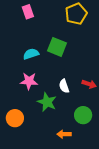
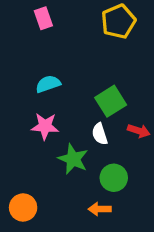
green square: (57, 47) -> (111, 101), moved, turned 36
green circle: (83, 115) -> (114, 178), moved
orange circle: (15, 118) -> (23, 207), moved

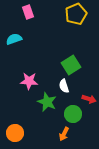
cyan semicircle: (48, 84) -> (14, 39), moved
red arrow: (139, 131) -> (89, 99), moved
orange arrow: (100, 209) -> (64, 134), turned -64

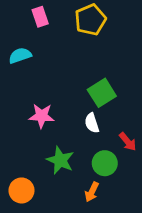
yellow pentagon: (76, 14) -> (90, 20), moved
red arrow: (89, 99) -> (128, 142), turned 32
green star: (47, 102) -> (60, 160), moved

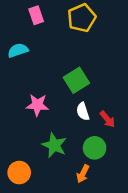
green square: (102, 93) -> (76, 80), moved
red arrow: (128, 142) -> (108, 119), moved

